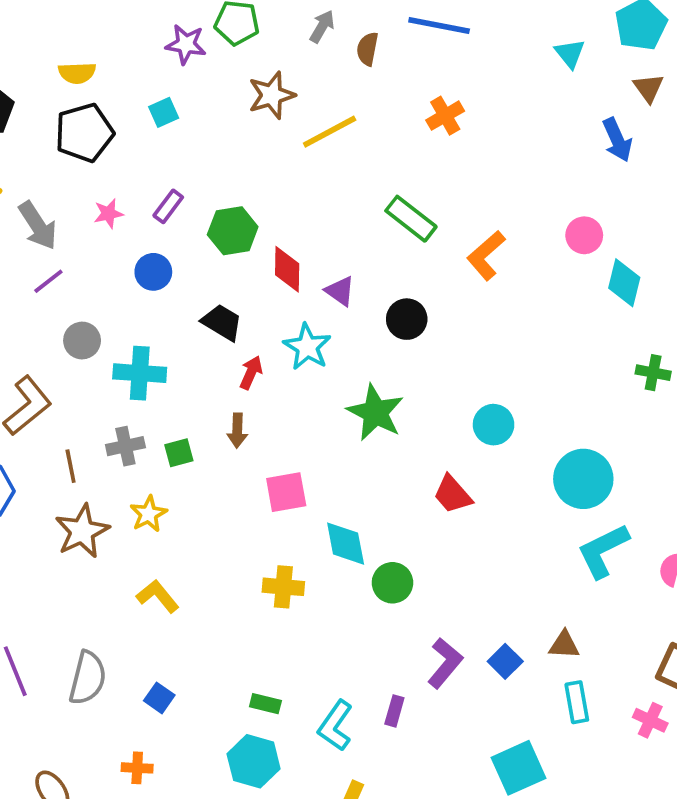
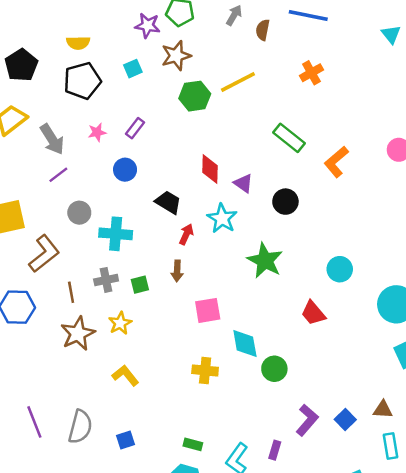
brown star: (272, 95) -> (176, 56), moved
green hexagon: (233, 231) -> (195, 96), moved
blue square: (159, 698) -> (126, 440), turned 36

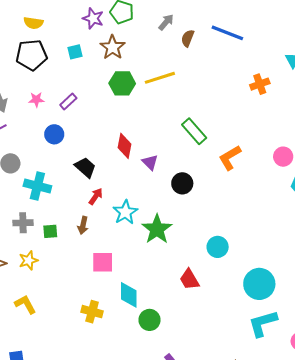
brown star: (176, 56) -> (113, 47), turned -30
orange cross: (311, 73) -> (260, 84), moved
cyan star: (222, 218) -> (125, 212), moved

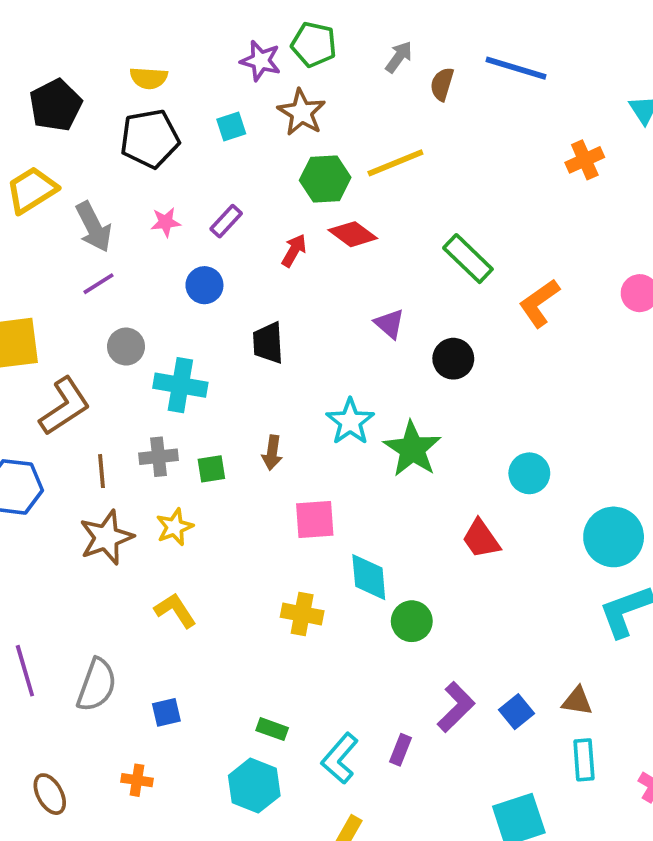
red diamond: (124, 146) -> (353, 234), moved, turned -60
black trapezoid: (85, 167) -> (268, 343), turned -130
red arrow: (96, 196) -> (294, 250), moved

